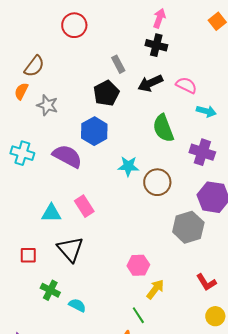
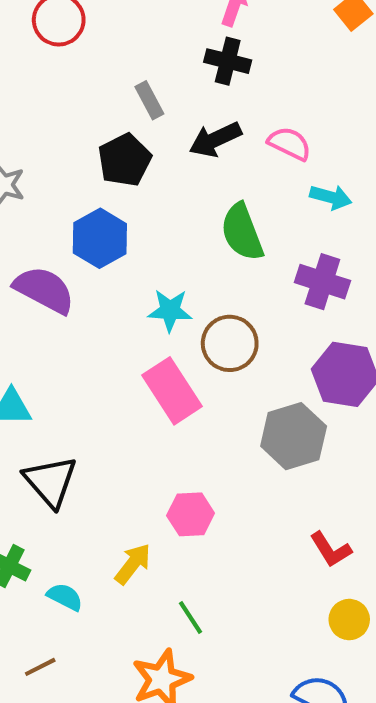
pink rectangle: (84, 206) -> (172, 391), moved, size x1.4
yellow arrow: (155, 289) -> (133, 564), moved

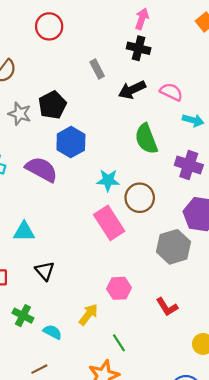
black pentagon: (125, 160) -> (52, 105), moved
black triangle: (50, 481) -> (45, 271), size x0.7
red L-shape: (331, 549) -> (167, 307), moved

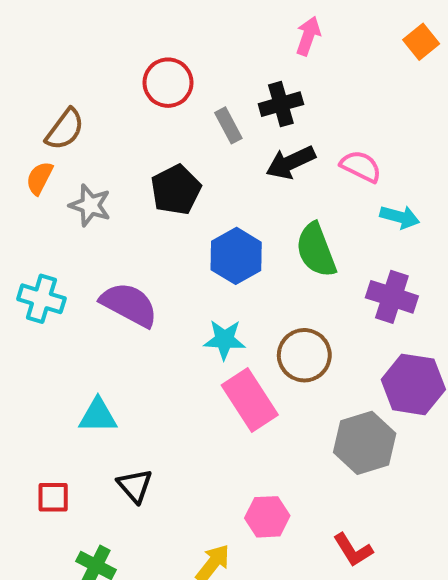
red circle: (49, 26) -> (168, 83), moved
black cross: (139, 48) -> (281, 104), moved, turned -30
black pentagon: (52, 105) -> (176, 190), moved
blue hexagon: (71, 142) -> (236, 256), moved
cyan star: (108, 180) -> (224, 340), moved

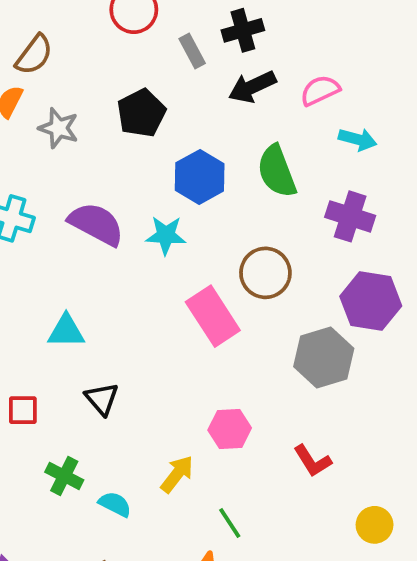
pink semicircle: (361, 166) -> (320, 90), turned -51
cyan star: (224, 340) -> (166, 235), moved

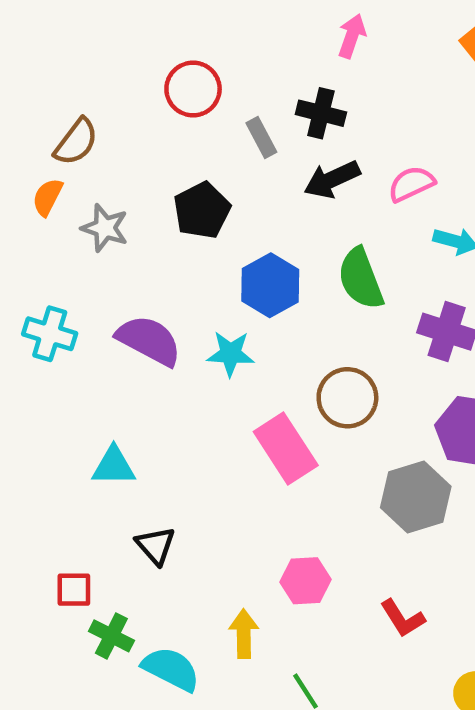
black cross: (243, 30) -> (321, 113), turned 30
red square: (23, 410) -> (74, 590), moved
yellow arrow: (177, 474) -> (244, 634), turned -39
cyan semicircle: (115, 504) -> (171, 669), size x1.5

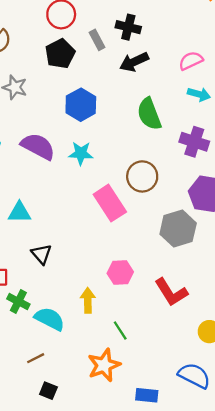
pink semicircle: (411, 184) -> (191, 61), moved
black pentagon: (202, 210) -> (60, 54), moved
blue hexagon: (270, 285) -> (81, 105), moved
red L-shape: (403, 618) -> (171, 292), size x1.4

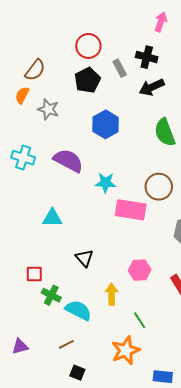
cyan star: (81, 153) -> (106, 183), moved
pink rectangle: (110, 203) -> (131, 210), turned -48
black triangle: (41, 254) -> (84, 258), moved

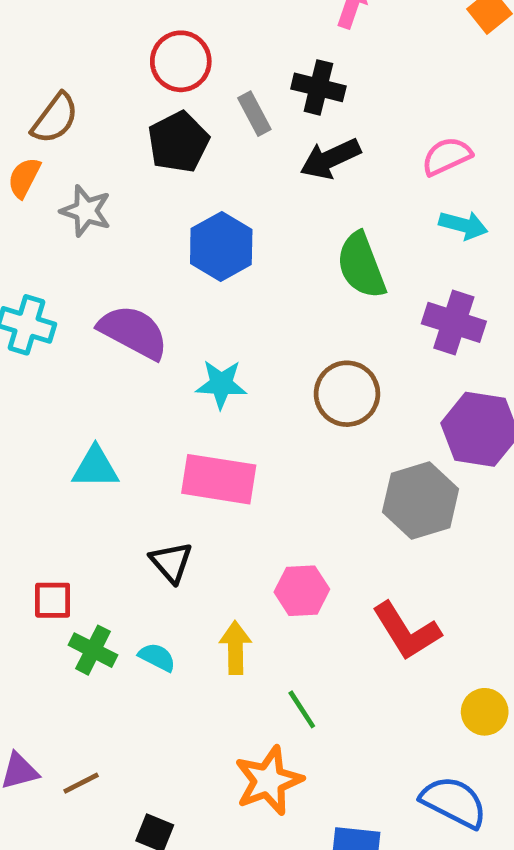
pink rectangle: (131, 210) -> (219, 479), moved
cyan semicircle: (78, 310) -> (157, 657), moved, size x0.6
brown line: (66, 344) -> (81, 783), moved

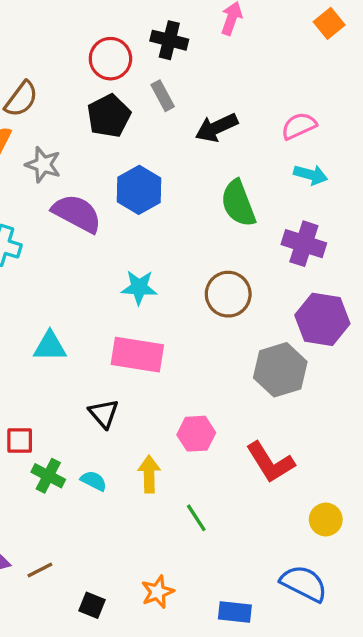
black cross: (318, 87) -> (169, 40), moved
purple semicircle: (133, 332) -> (77, 213), moved
orange star: (269, 781) -> (158, 592), moved, size x0.7

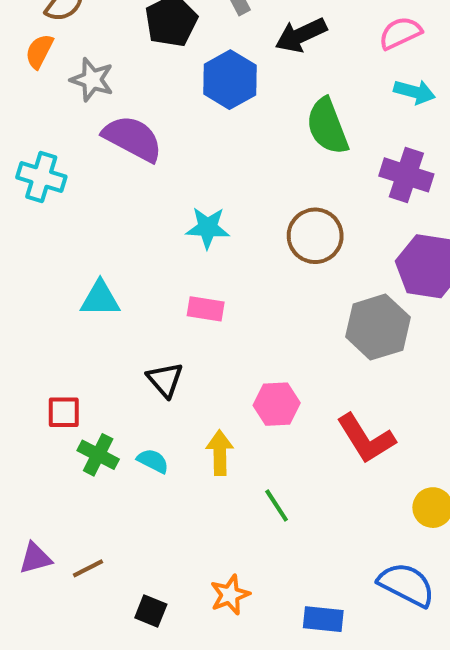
blue hexagon: (139, 190) -> (230, 80), moved
pink rectangle: (137, 355) -> (206, 309), size x0.6

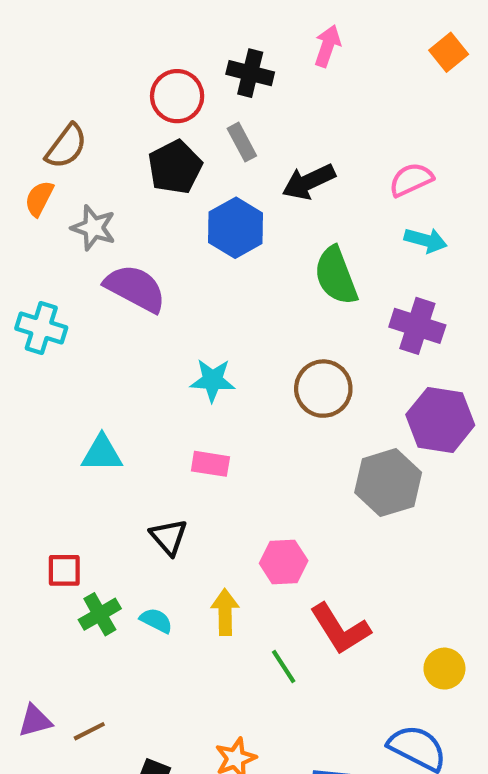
red L-shape: (366, 439) -> (340, 629), moved
green cross: (98, 455) -> (100, 614), turned 33

